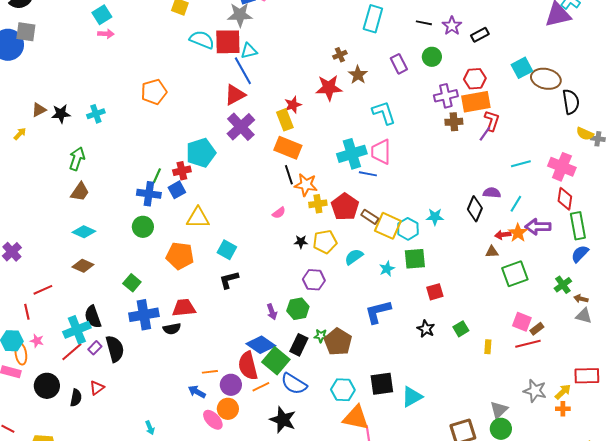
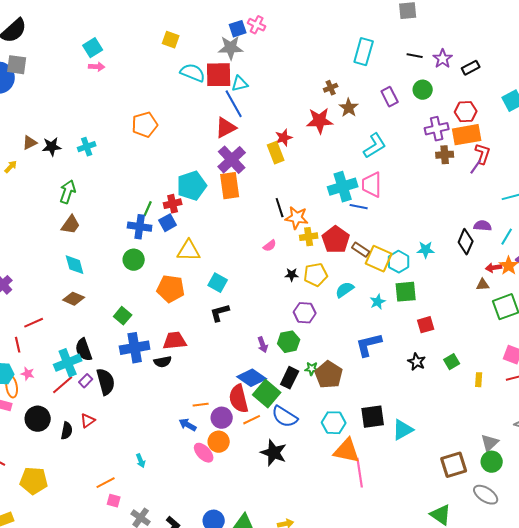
cyan L-shape: (384, 113) -> (375, 146), turned 76
orange rectangle: (288, 148) -> (230, 186), moved, turned 60
cyan diamond: (84, 232) -> (75, 265), turned 50

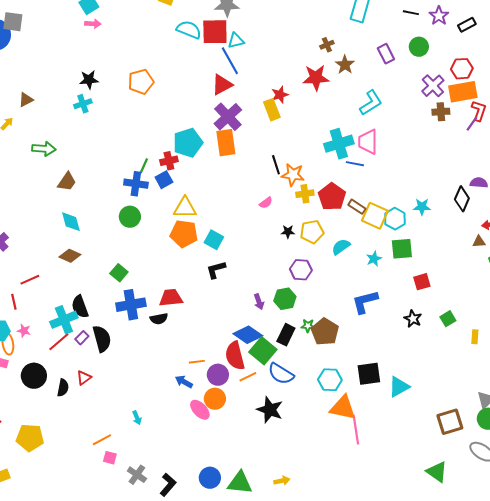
purple cross: (437, 129) -> (433, 86), turned -30
black star: (52, 147) -> (89, 80), moved
green arrow: (68, 192) -> (44, 149), moved, turned 75
orange pentagon: (171, 289) -> (184, 234), moved

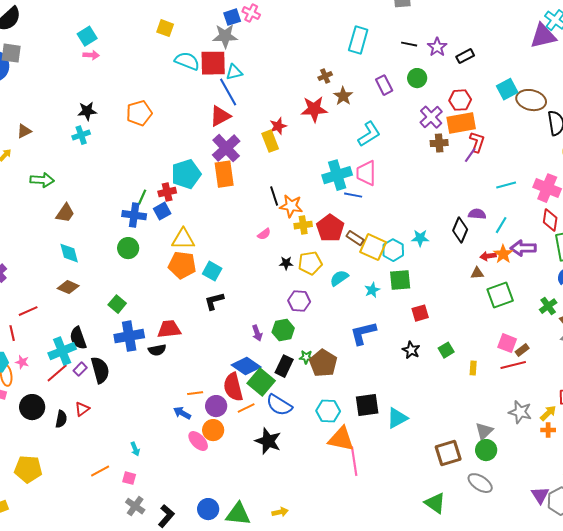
pink square: (110, 458) -> (129, 478), moved

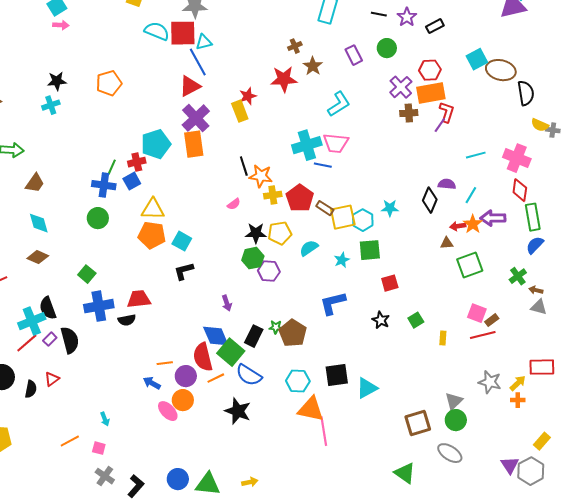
pink trapezoid: (366, 173) -> (336, 143), turned -84
yellow square: (373, 247) -> (343, 217), turned -36
black star: (286, 263) -> (256, 233), size x1.5
green hexagon: (283, 330) -> (253, 258), moved
blue diamond: (246, 366) -> (216, 336), turned 32

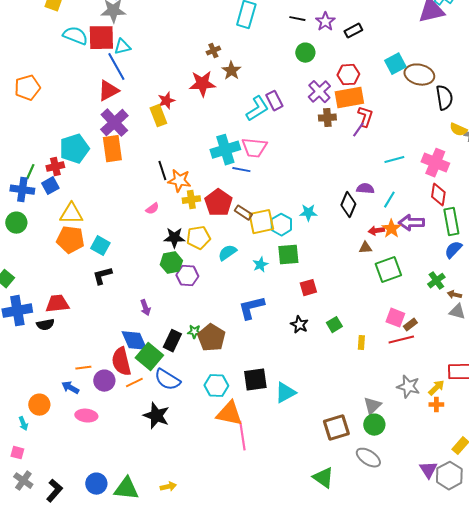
purple rectangle: (354, 55) -> (274, 101), moved
orange circle: (183, 400) -> (39, 405), moved
pink ellipse: (168, 411) -> (86, 416), turned -40

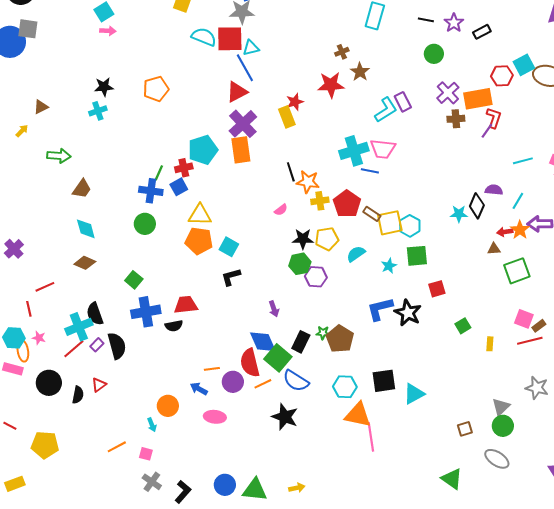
red hexagon: (348, 75) -> (502, 76), moved
cyan star: (308, 213) -> (459, 214), moved
black star: (299, 325) -> (408, 313), moved, size x1.5
brown square: (336, 428) -> (465, 429), size x0.6

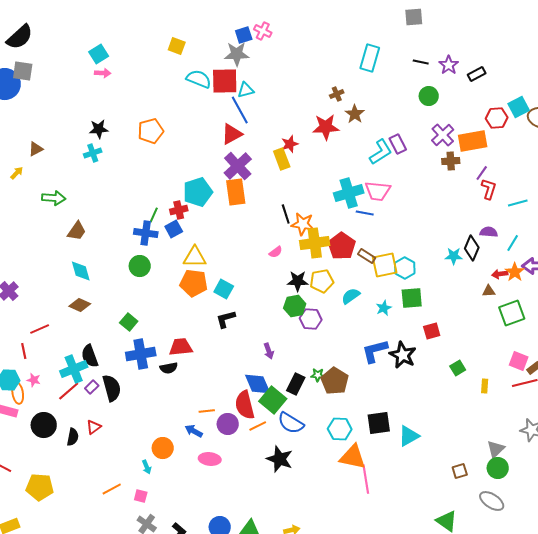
red L-shape: (494, 118) -> (489, 189), moved
yellow cross: (320, 201) -> (315, 243), size x1.6

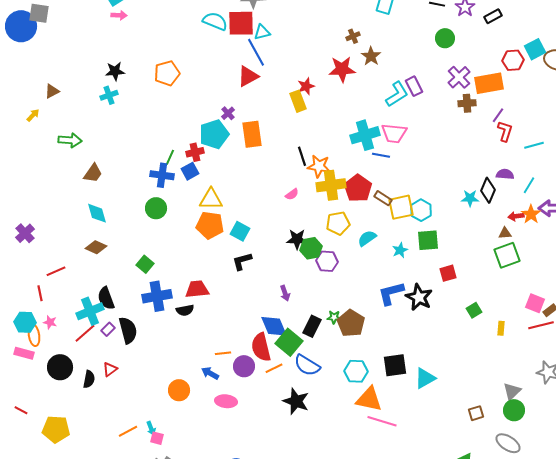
purple cross: (238, 166) -> (228, 113), moved, size x0.5
black star: (298, 281) -> (297, 239), moved
green square: (512, 313) -> (507, 255), moved
cyan arrow: (147, 467) -> (151, 428), moved
pink line: (366, 479) -> (382, 421), turned -64

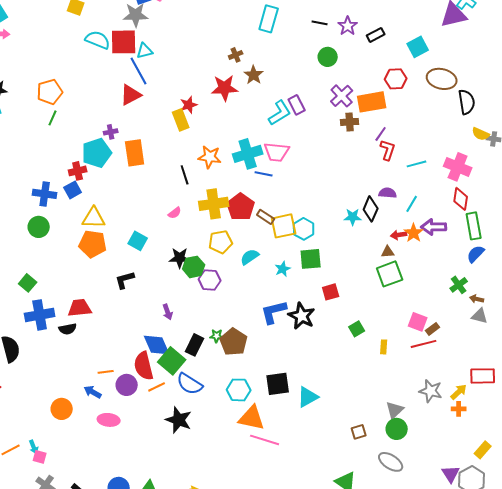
cyan square: (535, 49) -> (418, 47), moved
purple cross: (228, 113) -> (111, 132), turned 32
green line: (170, 157) -> (53, 118), moved
orange star: (319, 166) -> (210, 157), moved
cyan square: (240, 231) -> (138, 241), moved

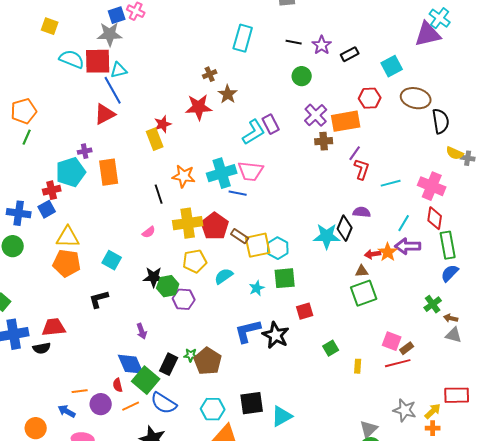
cyan line: (412, 204) -> (404, 223), moved
cyan star: (353, 217) -> (327, 236), size x1.5
red semicircle: (144, 366) -> (118, 385), size x0.5

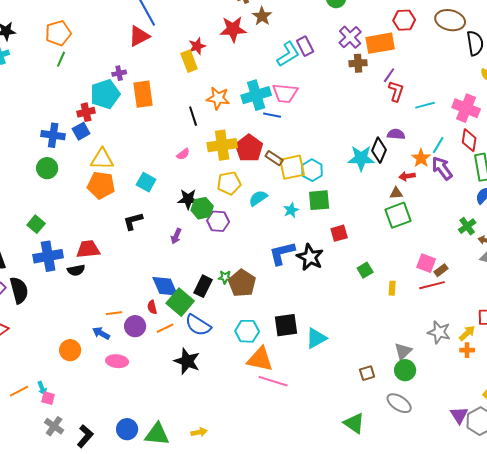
purple arrow: (408, 246) -> (442, 168), turned 55
orange star: (388, 252) -> (421, 158), moved
purple arrow: (142, 331) -> (176, 236), moved, turned 42

